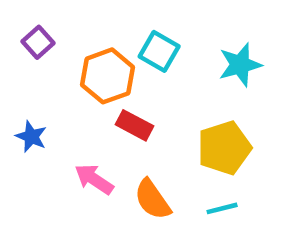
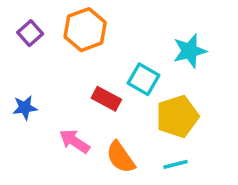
cyan square: (159, 51) -> (144, 79), moved
orange hexagon: (108, 76) -> (85, 30), moved
blue star: (31, 137) -> (25, 108), turned -30

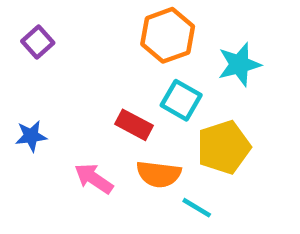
orange hexagon: (85, 30) -> (168, 35), moved
orange semicircle: (121, 157) -> (159, 174), moved, turned -48
cyan line: (175, 164) -> (197, 208), moved, turned 45

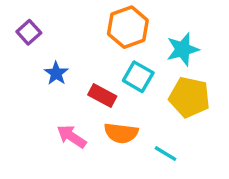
blue star: (31, 136) -> (56, 73), moved, turned -30
yellow pentagon: (224, 147) -> (189, 97), moved, turned 30
cyan line: (197, 208) -> (166, 154), moved

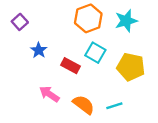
cyan star: (183, 49) -> (126, 21), moved
orange semicircle: (121, 133) -> (84, 105), moved, turned -150
cyan line: (166, 154) -> (114, 106), turned -49

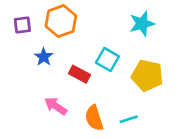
orange hexagon: (88, 18) -> (61, 21), moved
purple square: (20, 22) -> (22, 25), turned 35
orange semicircle: (84, 105) -> (94, 118), turned -145

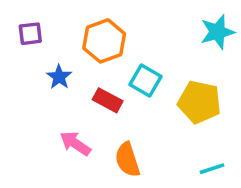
orange hexagon: (61, 21) -> (104, 41), moved
cyan star: (142, 24) -> (217, 32), moved
cyan line: (129, 119) -> (212, 169), moved

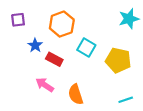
red rectangle: (108, 100) -> (54, 59), moved

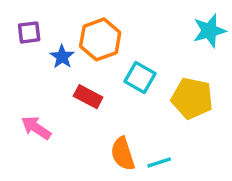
blue star: (35, 45) -> (62, 57), moved
pink arrow: (45, 85) -> (36, 128), moved
cyan line: (126, 100) -> (159, 162), moved

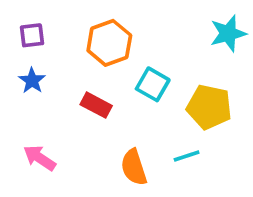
blue star: (62, 57) -> (32, 81), moved
pink arrow: (36, 128) -> (40, 158), moved
cyan line: (159, 162) -> (187, 156), moved

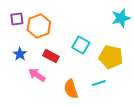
orange hexagon: (109, 43) -> (39, 26), moved
blue star: (32, 81) -> (20, 54), moved
pink arrow: (40, 158) -> (37, 75), moved

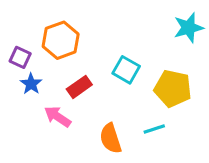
purple square: (17, 19) -> (20, 57), moved, turned 32
red rectangle: (51, 56) -> (79, 87), turned -63

